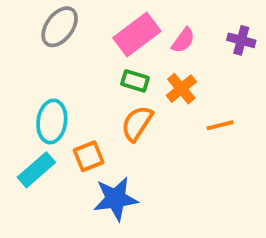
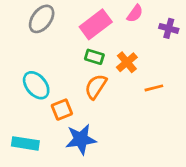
pink semicircle: (183, 40) -> (135, 14), moved
cyan ellipse: (52, 121) -> (36, 85), turned -48
cyan rectangle: (36, 170) -> (25, 143), moved, turned 50

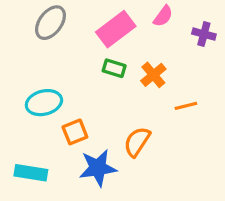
cyan ellipse: (36, 85) -> (44, 103), turned -64
orange semicircle: (96, 87) -> (137, 142), moved

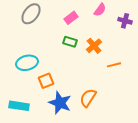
pink rectangle: (116, 29) -> (71, 18), size x0.6
orange semicircle: (137, 142) -> (88, 98), moved
blue star: (98, 168) -> (60, 103), turned 30

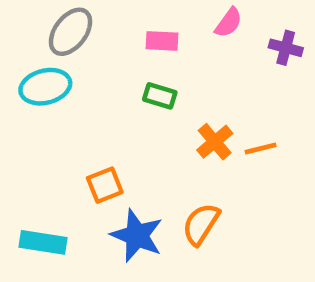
pink rectangle: (71, 18) -> (162, 41), turned 40
orange cross: (94, 46) -> (215, 142), moved
cyan ellipse: (27, 63) -> (45, 87), moved

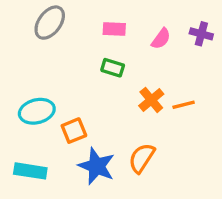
pink semicircle: (228, 23) -> (161, 39), moved
cyan ellipse: (45, 87) -> (37, 111), moved

